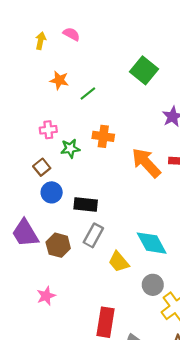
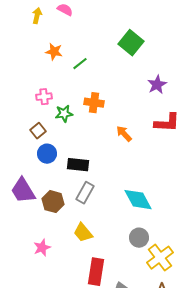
orange arrow: (146, 163) -> (124, 134), moved, size x0.6
yellow trapezoid: (119, 262) -> (83, 233), moved

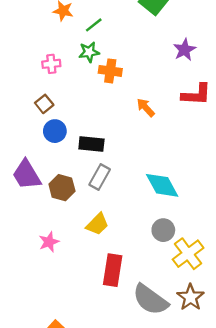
green star: (64, 114) -> (89, 52), moved
yellow trapezoid: (83, 233) -> (97, 224), turned -95

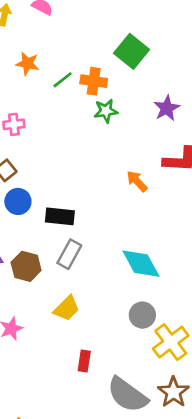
green star: (89, 52) -> (106, 111), moved
orange cross: (110, 71) -> (94, 81), moved
orange arrow: (146, 107) -> (137, 181), moved
red rectangle: (113, 270) -> (84, 361), size x0.6

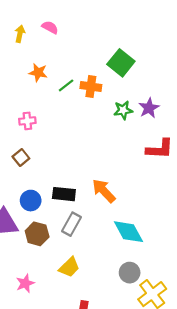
green star: (106, 111) -> (123, 110), moved
orange arrow: (137, 181) -> (104, 191), moved, size x1.4
blue circle: (18, 201) -> (31, 201), moved

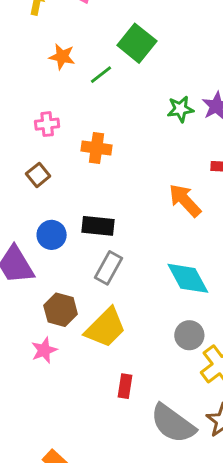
green square: (121, 63) -> (137, 43), moved
orange cross: (91, 86) -> (96, 148), moved
orange arrow: (104, 191) -> (185, 200), moved
brown hexagon: (37, 234) -> (61, 310), moved
yellow trapezoid: (69, 267) -> (105, 328), size x1.4

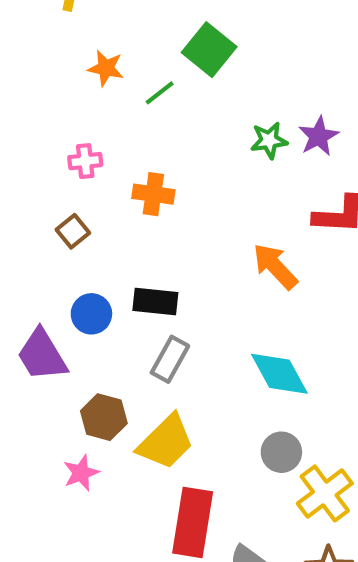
red rectangle: (125, 386) -> (193, 522), size x2.0

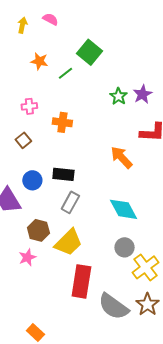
green star: (269, 140) -> (118, 96), turned -30

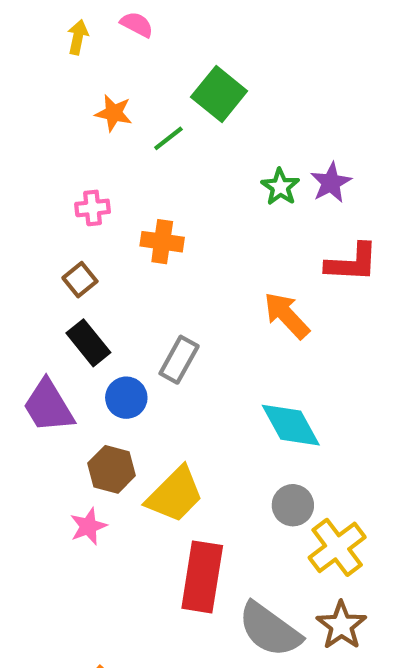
black rectangle: (63, 174) -> (88, 343), moved, turned 45
blue circle: (32, 180) -> (126, 398), moved
gray rectangle: (70, 202) -> (179, 360), moved

